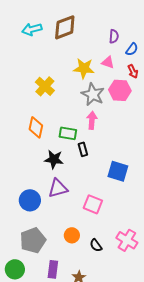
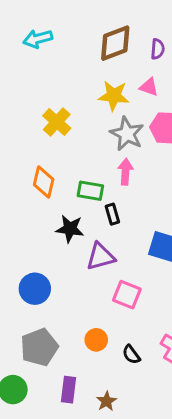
brown diamond: (65, 27) -> (115, 43), moved
purple triangle: (58, 188) -> (101, 257), moved

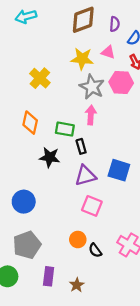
purple triangle: (101, 257) -> (85, 176), moved
orange circle: (96, 340) -> (78, 240), moved

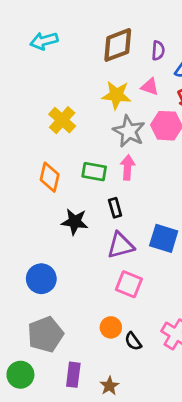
green rectangle: (65, 129) -> (94, 172), moved

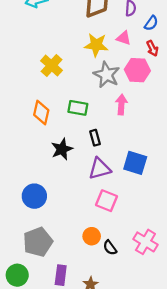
pink arrow: (128, 167) -> (121, 104), moved
black star: (75, 222) -> (62, 149), turned -30

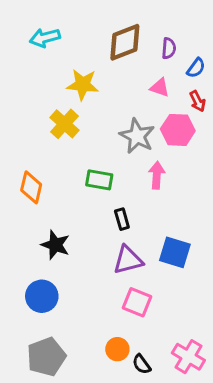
yellow star: (96, 45) -> (83, 85), moved
orange diamond: (41, 112) -> (31, 187), moved
black star: (62, 149) -> (55, 245), moved, turned -30

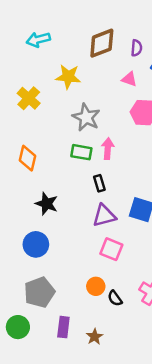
yellow cross: (64, 124) -> (29, 98), moved
gray star: (137, 136) -> (86, 117), moved
pink arrow: (157, 175) -> (108, 149), moved

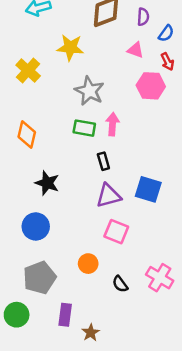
orange circle: (96, 286) -> (88, 264), moved
brown star: (95, 337) -> (91, 333), moved

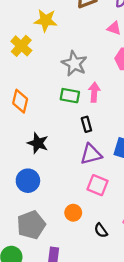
yellow star: (70, 47) -> (46, 20), moved

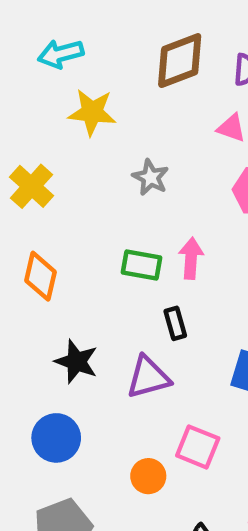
yellow cross: (21, 46) -> (31, 186), moved
gray star: (74, 64) -> (151, 177), moved, size x0.7
purple triangle: (91, 154) -> (148, 377), moved
orange circle: (73, 213) -> (148, 476), moved

